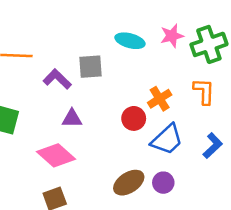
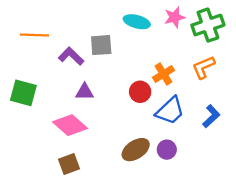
orange L-shape: (204, 91) -> (203, 67), turned -115

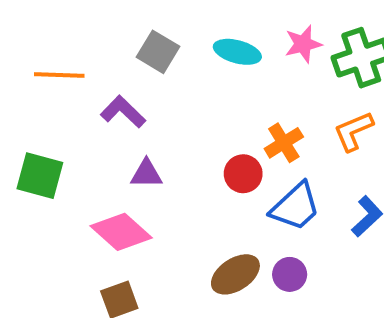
gray square: (101, 45) -> (158, 52), moved, turned 35

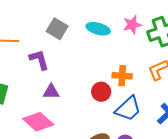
purple L-shape: (123, 112) -> (39, 60), turned 30
orange cross: (284, 143) -> (122, 76), turned 36

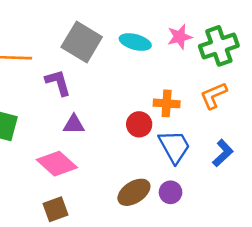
gray square: (57, 29) -> (82, 42), size x1.4
blue trapezoid: (128, 109) -> (174, 147), turned -76

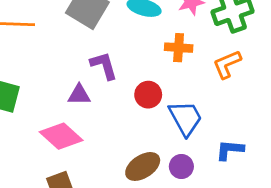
purple L-shape: (58, 83) -> (104, 66), moved
orange cross: (167, 103) -> (179, 48), moved
blue L-shape: (223, 153) -> (230, 150), moved, turned -132

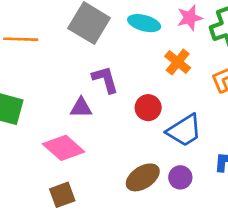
orange cross: (179, 48) -> (178, 62), turned 35
blue trapezoid: (186, 118) -> (184, 130), turned 87

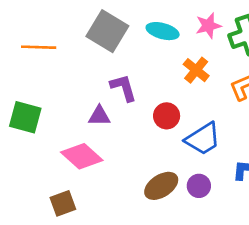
brown square: (62, 195) -> (63, 203), moved

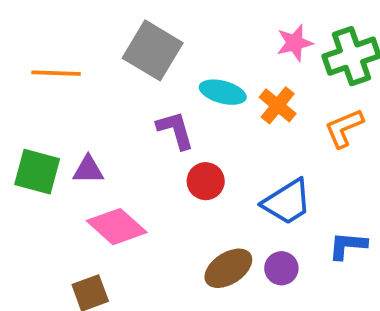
cyan ellipse: (163, 31) -> (223, 92), moved
purple triangle: (99, 116) -> (88, 170), moved
red circle: (167, 116) -> (206, 181), moved

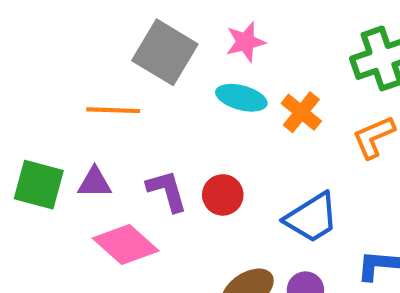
pink star: (295, 43) -> (246, 42), moved
orange line: (56, 73) -> (113, 110), moved
purple L-shape: (175, 130) -> (167, 191), moved

